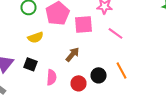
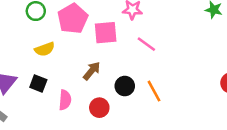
black circle: (98, 75) -> (125, 86), moved

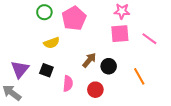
pink square: (106, 33) -> (120, 34), moved
pink line: (146, 44) -> (149, 39), moved
black circle: (125, 86) -> (109, 66), moved

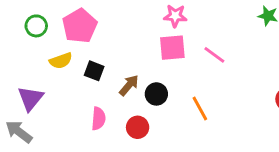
green circle: (44, 12) -> (36, 26), moved
pink pentagon: (74, 18) -> (80, 26), moved
yellow semicircle: (52, 43) -> (61, 61), moved
black square: (46, 70) -> (94, 71), moved

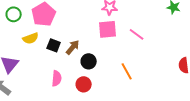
brown arrow: (129, 85) -> (73, 47), moved
black circle: (156, 94) -> (89, 61), moved

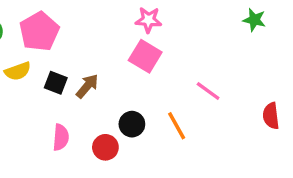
pink square: (108, 29) -> (145, 56), turned 36
pink line: (137, 34) -> (208, 91), moved
black circle: (89, 61) -> (132, 124), moved

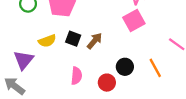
pink square: (145, 56) -> (134, 21), turned 30
yellow semicircle: (18, 71) -> (47, 41), moved

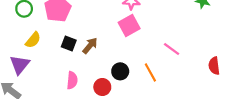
yellow semicircle: (47, 41) -> (33, 40), moved, turned -30

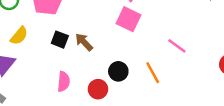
pink square: (129, 26) -> (128, 19), turned -35
brown arrow: (90, 46) -> (84, 42), turned -84

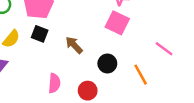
black square: (60, 40) -> (40, 34), moved
black circle: (118, 71) -> (107, 63), moved

